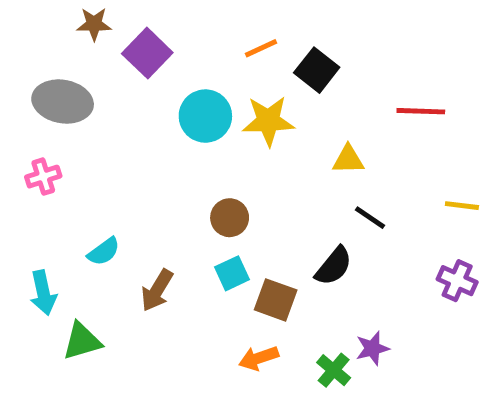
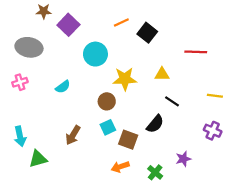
yellow star: (268, 121) -> (125, 79), moved
cyan semicircle: (104, 252) -> (63, 87), moved
purple star: (372, 348) -> (183, 159), moved

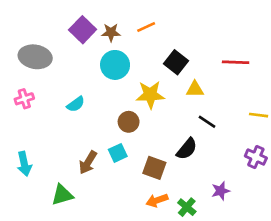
brown star: (44, 11) -> (111, 32), moved
black square: (147, 33) -> (176, 62), moved
cyan square: (108, 127) -> (118, 153), moved
green triangle: (38, 159) -> (62, 195), moved
orange arrow: (120, 167) -> (157, 200), moved

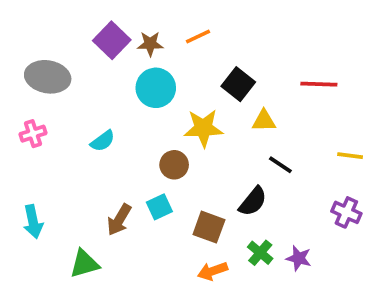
purple star: (221, 191) -> (299, 258), turned 30
green cross: (187, 207) -> (260, 253), moved

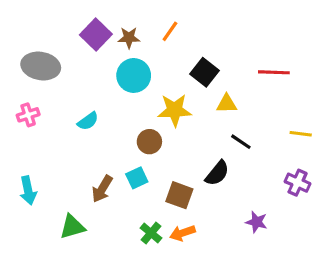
orange line: (198, 37) -> (170, 31), turned -30
green cross: (260, 253) -> (151, 233), moved

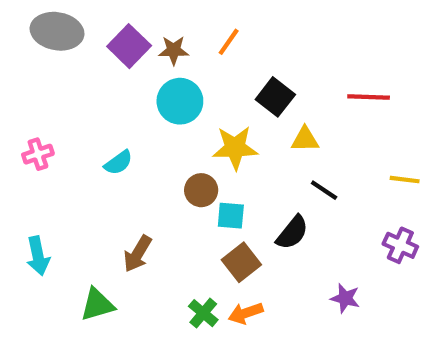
gray ellipse: (41, 66) -> (57, 31), moved
cyan square: (137, 178) -> (231, 216), moved, turned 30
brown square: (179, 195) -> (241, 262), turned 32

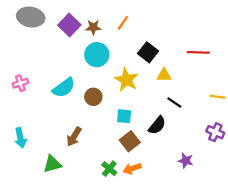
yellow star: (235, 148) -> (126, 80), turned 30
cyan semicircle: (118, 163) -> (64, 88), size x1.5
brown circle: (201, 190) -> (93, 97), moved

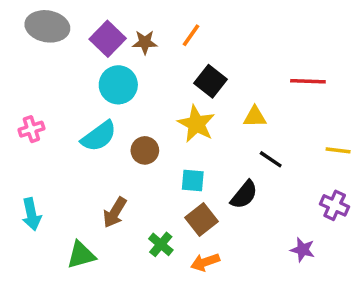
black square: (148, 52) -> (210, 81), moved
cyan circle: (97, 55) -> (118, 85), moved
purple star: (186, 161) -> (303, 250), moved
green cross: (109, 169) -> (161, 244), moved

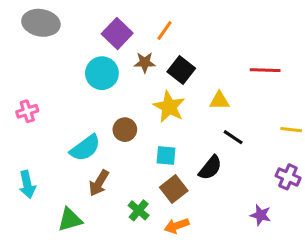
purple square: (108, 39) -> (117, 33), moved
brown star: (145, 42) -> (145, 62), moved
cyan semicircle: (99, 136) -> (85, 148), moved

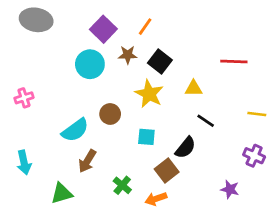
brown square: (174, 189) -> (167, 171), moved

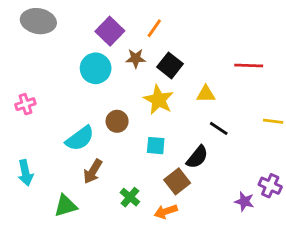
purple cross: (254, 156) -> (270, 186), moved

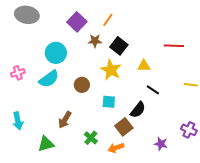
cyan circle: (96, 68) -> (56, 53), moved
cyan semicircle: (80, 138) -> (49, 79), moved
purple star: (244, 201) -> (161, 144), moved

